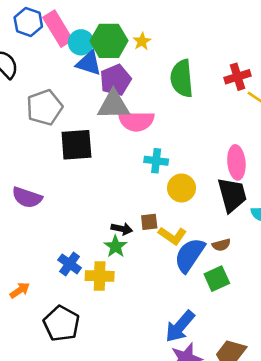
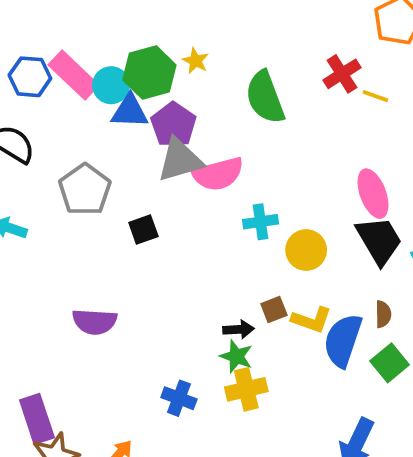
black square: (76, 145) -> (143, 230), size x0.6
brown semicircle: (221, 245) -> (383, 314), turned -60
yellow cross: (100, 276) -> (246, 389), moved

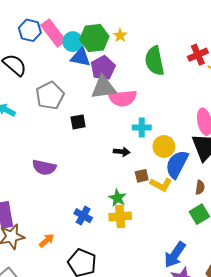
black arrow: (238, 329) -> (122, 152), moved
blue semicircle: (343, 340) -> (177, 164), moved

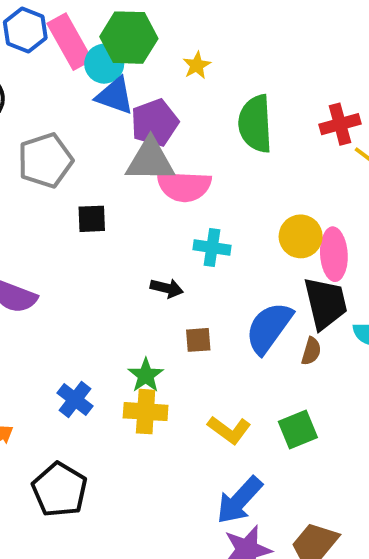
green hexagon: (94, 38) -> (129, 38), moved
yellow circle: (164, 146) -> (301, 236), moved
yellow L-shape: (161, 184) -> (229, 430), moved
brown semicircle: (200, 187) -> (311, 351), moved

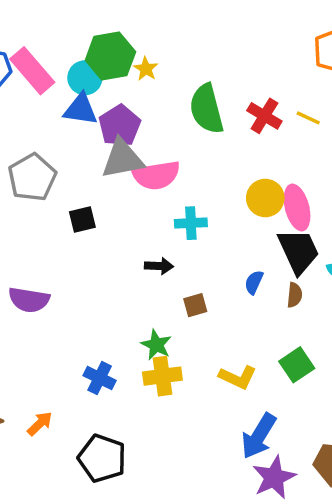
green hexagon: (129, 38) -> (110, 56), moved
cyan circle: (104, 64) -> (85, 78), moved
red cross: (340, 124) -> (264, 116), moved, turned -32
blue semicircle: (269, 328) -> (254, 282), size x0.5

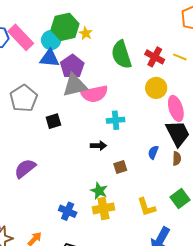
yellow circle: (265, 198) -> (156, 88), moved
purple semicircle: (29, 300) -> (25, 168), turned 135
yellow L-shape: (238, 377) -> (146, 207), turned 50

